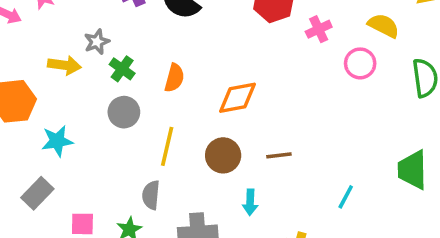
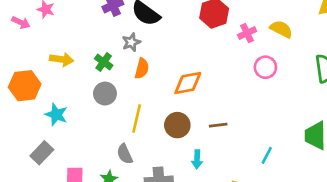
yellow semicircle: (384, 26) -> (281, 29), moved
gray star: (97, 42) -> (131, 42), moved
pink circle: (360, 63) -> (265, 67), moved
cyan star: (57, 141) -> (56, 115), turned 30
gray semicircle: (151, 195) -> (125, 154), turned -30

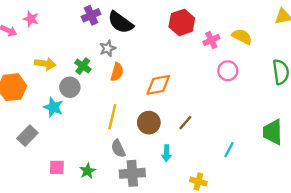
gray circle: (105, 94) -> (70, 87), moved
cyan star: (56, 115) -> (53, 107), moved
brown line: (218, 125) -> (185, 123), turned -42
gray rectangle: (42, 153) -> (27, 136), moved
gray semicircle: (125, 154) -> (118, 149), moved

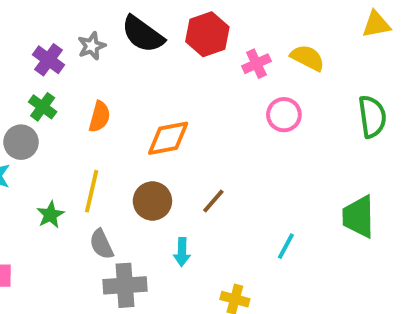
purple cross: (91, 15) -> (48, 60), moved, turned -30
black semicircle: (121, 22) -> (143, 34), moved
gray star: (108, 48) -> (92, 46), moved
green star: (88, 171) -> (50, 215), moved

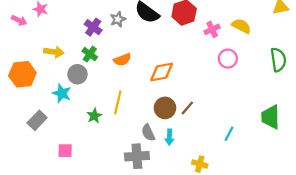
orange semicircle: (99, 117) -> (122, 60), turned 54
brown circle: (152, 201) -> (165, 108), moved
gray semicircle: (101, 244) -> (148, 133), moved

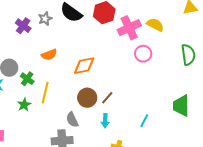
pink cross: (212, 29) -> (129, 28), size x1.6
green cross: (90, 54) -> (27, 79), moved
cyan arrow: (169, 137) -> (105, 121), moved

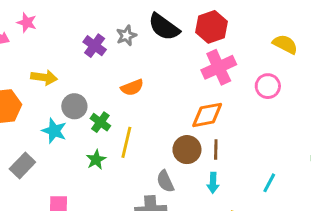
pink cross: (129, 28) -> (219, 67), moved
orange diamond: (84, 66) -> (207, 115), moved
brown line: (107, 98) -> (216, 150), turned -40

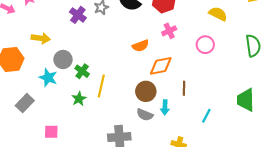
pink cross: (219, 67) -> (169, 31), size x0.6
orange semicircle: (132, 88) -> (141, 46), moved
brown line: (216, 150) -> (184, 88), moved
gray semicircle: (165, 181) -> (145, 115), moved, turned -42
cyan arrow: (213, 183) -> (165, 107), moved

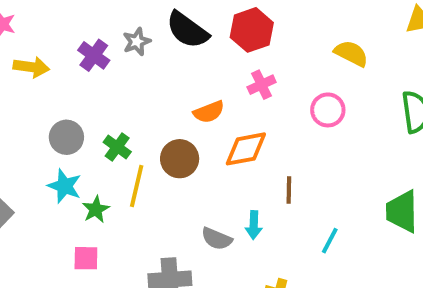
yellow arrow: (41, 38) -> (31, 67), moved
green cross: (82, 71) -> (117, 147), moved
cyan star: (48, 78) -> (65, 186), moved
brown circle: (146, 91) -> (180, 159), moved
pink square: (51, 132) -> (86, 258), moved

